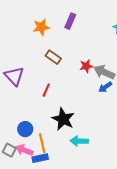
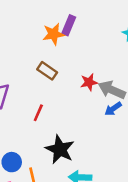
orange star: (41, 27) -> (54, 34), moved

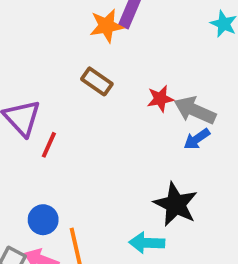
red line: (38, 113) -> (49, 145), moved
black star: (60, 149) -> (176, 204), moved

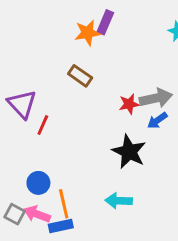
red star: (160, 99) -> (129, 104), moved
gray arrow: (195, 110) -> (156, 98), turned 144
black star: (176, 204) -> (129, 152), moved

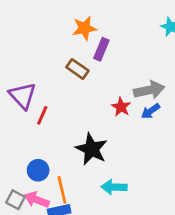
purple rectangle: (105, 22) -> (101, 49), moved
red star: (129, 104) -> (121, 107), moved, turned -30
black star: (129, 152) -> (91, 149), moved

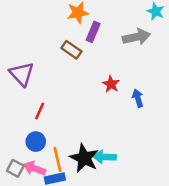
gray arrow: (149, 90) -> (137, 37), moved
blue arrow: (151, 111) -> (138, 98), moved, turned 108
red line: (42, 115) -> (40, 111), moved
black star: (91, 149) -> (84, 158), moved

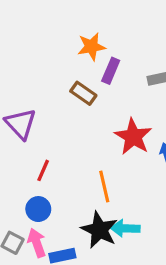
red star: (111, 84) -> (133, 137), size x1.6
orange line: (57, 159) -> (104, 187), moved
pink arrow: (34, 168) -> (37, 243), turned 50

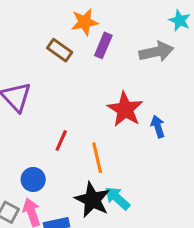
brown rectangle: (83, 93) -> (60, 50), moved
red line: (43, 170) -> (61, 141), moved
cyan arrow: (125, 228) -> (117, 198), turned 40

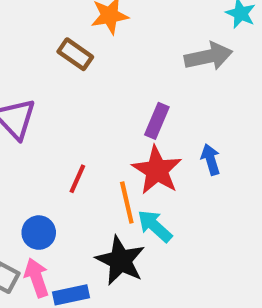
purple rectangle: (103, 45) -> (157, 121), moved
red star: (125, 109) -> (157, 170), moved
cyan arrow: (117, 198) -> (155, 226), moved

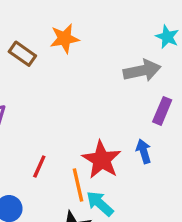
brown rectangle: (75, 54) -> (22, 54), moved
purple rectangle: (157, 121) -> (162, 111), moved

